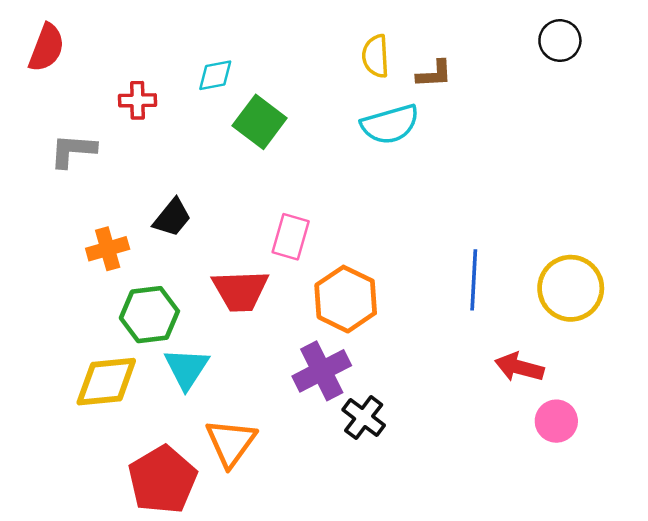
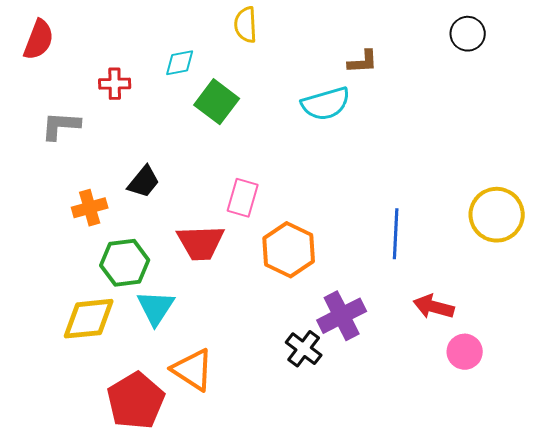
yellow semicircle: (376, 56) -> (246, 25), moved
yellow circle: (571, 288) -> (497, 215), moved
purple cross: (322, 371) -> (342, 316), moved
orange triangle: (231, 443) -> (193, 370), turned -33

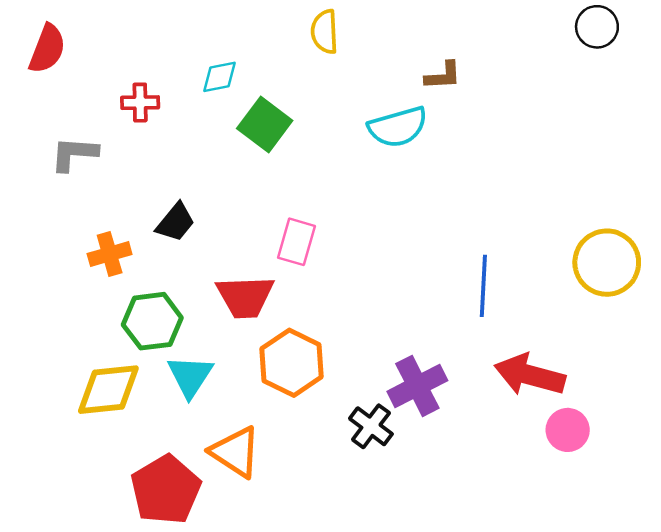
yellow semicircle: (246, 25) -> (325, 32), moved
black circle: (468, 34) -> (597, 27), moved
orange hexagon: (289, 250) -> (292, 363), moved
red arrow: (434, 307) -> (530, 375), size x1.4

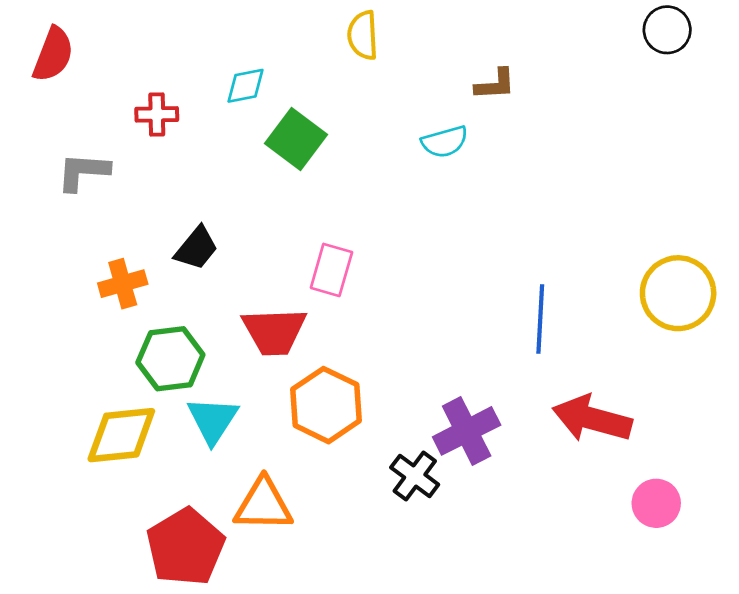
cyan semicircle: (398, 127) -> (445, 142), size x0.7
pink circle: (568, 430) -> (656, 503), moved
orange triangle: (235, 452) -> (263, 505), turned -32

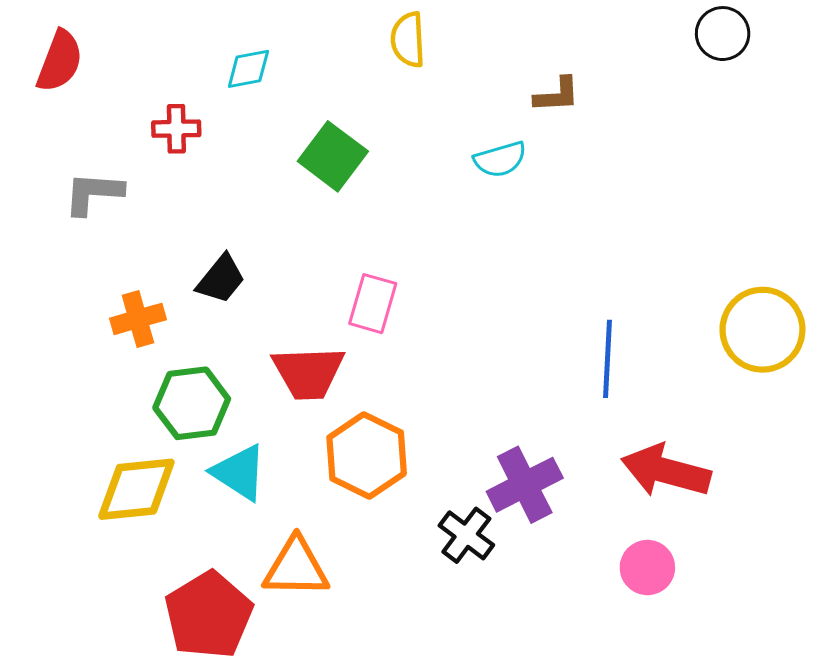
black circle: (667, 30) -> (723, 34), moved
cyan diamond: (246, 86) -> (248, 69), moved
cyan triangle: (213, 420) -> (239, 472), turned -30
pink circle: (656, 503) -> (647, 568), moved

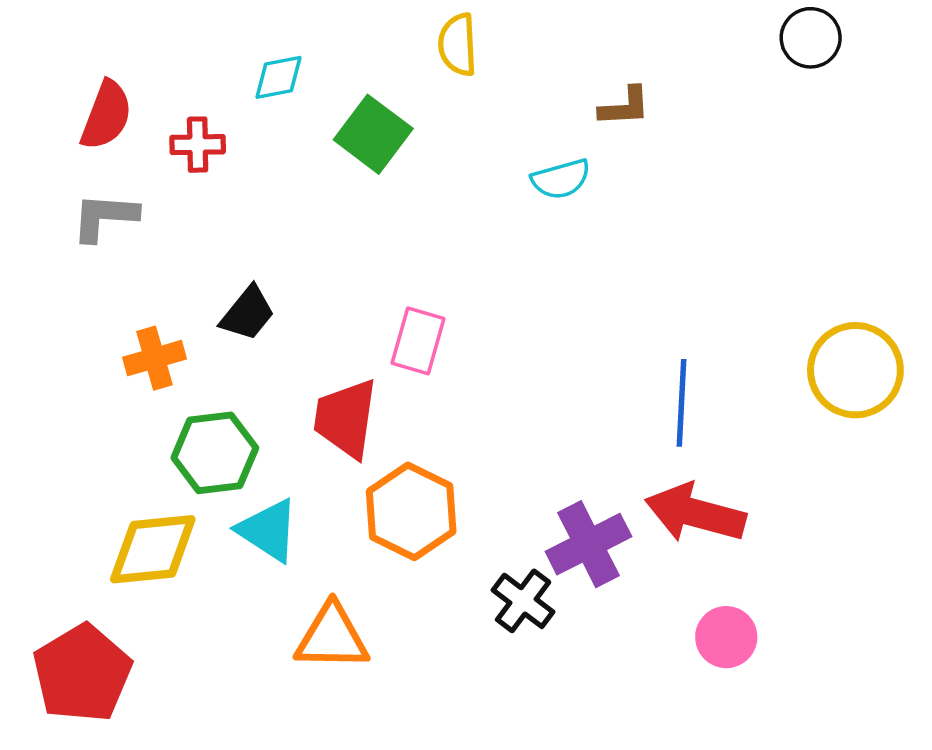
red semicircle: (60, 61) -> (106, 115), moved
green square: (333, 156) -> (373, 134), moved
red trapezoid: (308, 373) -> (346, 418), turned 100
red arrow: (666, 471) -> (695, 513), moved
red pentagon: (209, 615) -> (82, 673), moved

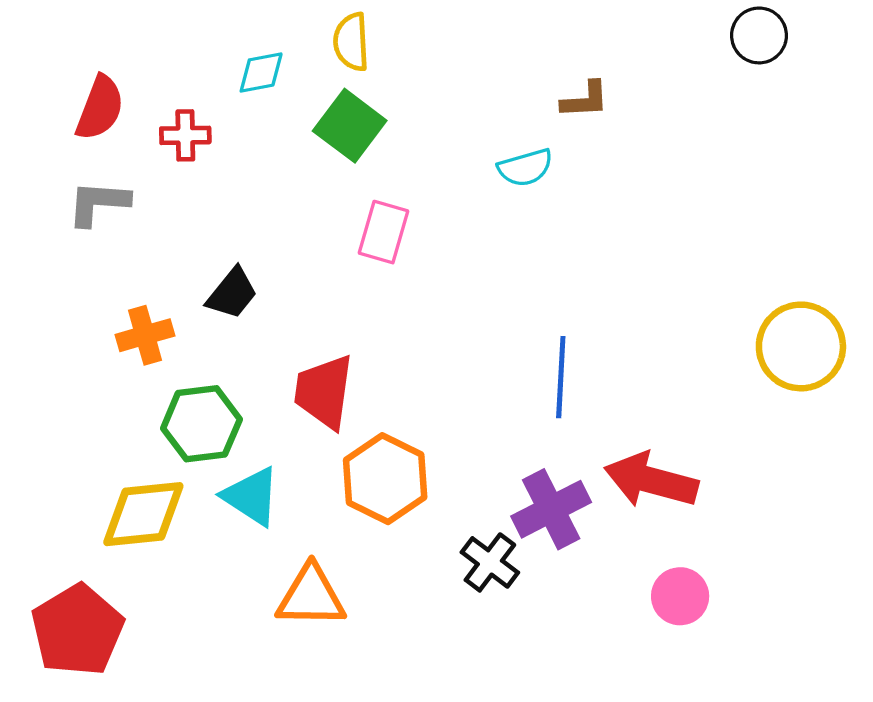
yellow semicircle: (458, 45) -> (351, 42), moved
pink rectangle: (418, 341) -> (384, 232), moved
blue line: (681, 403) -> (561, 377), moved

